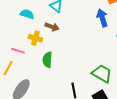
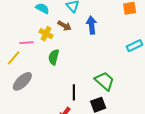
blue arrow: (102, 18) -> (92, 25), moved
pink line: (18, 51) -> (26, 43), turned -32

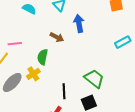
brown arrow: (64, 26) -> (57, 37), moved
yellow cross: (46, 34) -> (33, 74), moved, turned 32

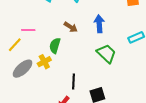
blue arrow: (79, 23) -> (99, 24), moved
green trapezoid: (94, 79) -> (106, 54), moved

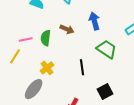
green semicircle: (55, 46) -> (46, 38), moved
gray ellipse: (23, 69) -> (34, 89), moved
black line: (74, 82) -> (82, 67), moved

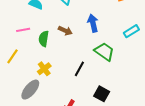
pink line: (26, 40) -> (23, 30), moved
black line: (82, 67) -> (79, 69), turned 35
black square: (105, 91) -> (102, 94), turned -35

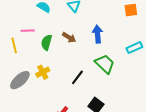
yellow line: (13, 56) -> (14, 45), moved, turned -56
gray ellipse: (30, 90) -> (20, 80), moved

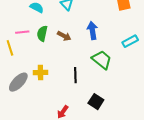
green semicircle: (47, 42) -> (42, 34), moved
yellow cross: (43, 72) -> (40, 72), turned 32
black line: (77, 77) -> (75, 75), turned -35

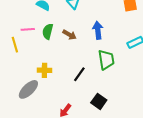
green trapezoid: (102, 60) -> (106, 60), turned 40
black line: (75, 75) -> (79, 74), turned 35
gray ellipse: (18, 82) -> (28, 89), moved

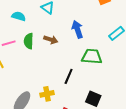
green trapezoid: (106, 60) -> (92, 56), turned -65
yellow cross: (44, 70) -> (47, 94), moved

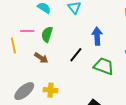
brown arrow: (51, 40) -> (41, 58), moved
black line: (69, 76) -> (76, 55), moved

